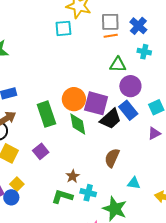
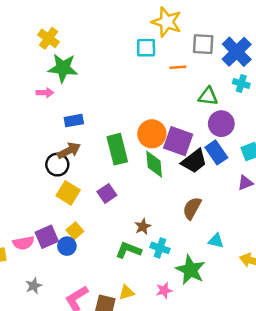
blue cross: (138, 26) -> (237, 52), size x1.4
orange line: (111, 36) -> (178, 67), moved

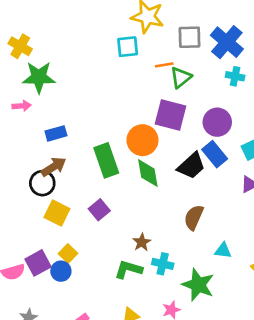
green triangle: (208, 96) -> (181, 77), moved, turned -40
purple square: (178, 141) -> (170, 115), moved

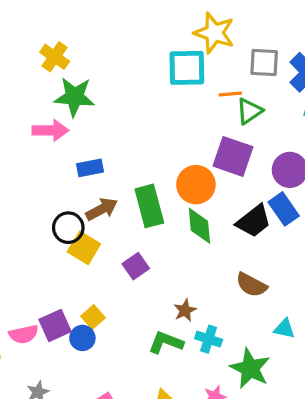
cyan square: (128, 47) -> (187, 68), size x1.4
pink arrow: (22, 106) -> (50, 130), size x1.5
brown arrow: (54, 167) -> (102, 209), moved
yellow square: (57, 213) -> (84, 248), moved
brown semicircle: (194, 217) -> (251, 285), turned -90

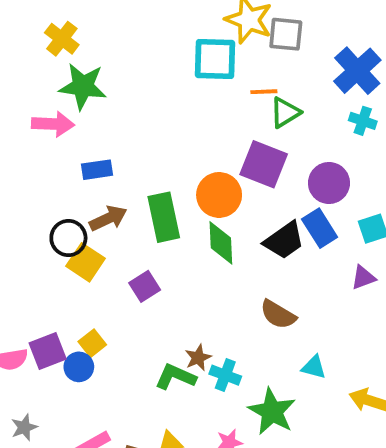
gray square: (264, 62) -> (286, 34), moved
brown star: (185, 310) -> (198, 358), moved

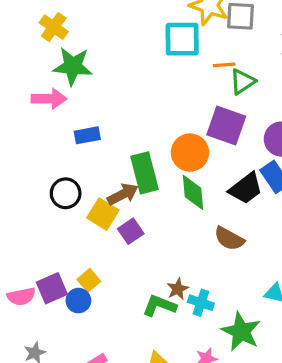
brown arrow: (108, 218) -> (123, 194), moved
yellow square: (86, 262) -> (103, 214), moved
brown semicircle: (278, 314) -> (229, 239), moved

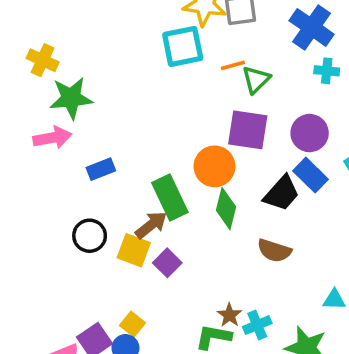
green diamond: (193, 192) -> (226, 209), turned 30
cyan cross: (201, 303) -> (257, 325), turned -30

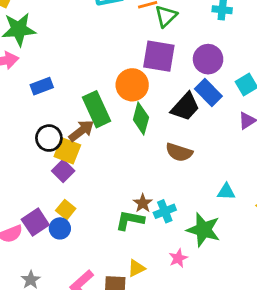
black circle: (90, 236) -> (49, 138), moved
purple square: (167, 263) -> (63, 171), moved

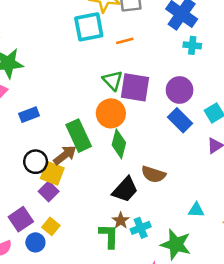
green triangle: (166, 16) -> (113, 80), moved, turned -30
black trapezoid: (185, 107) -> (125, 190), moved
green L-shape: (130, 220) -> (109, 236), turned 80
purple square: (35, 222) -> (21, 219), moved
blue circle: (60, 228) -> (35, 242), moved

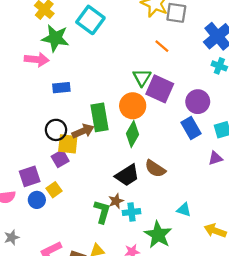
cyan square: (89, 27) -> (90, 20), moved, turned 32
orange line: (125, 41) -> (162, 46), turned 40
yellow square: (52, 173) -> (68, 144), turned -30

